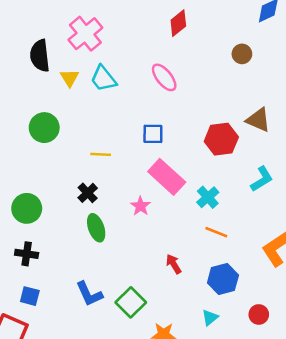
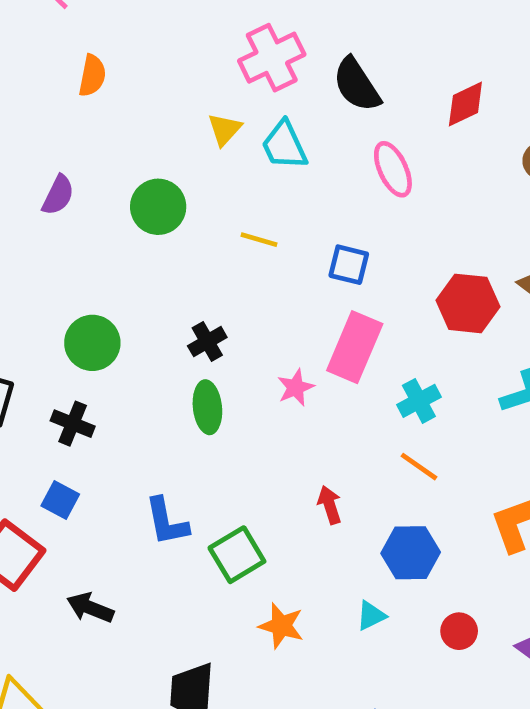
red diamond: (178, 23) -> (465, 104), moved
black semicircle: (40, 56) -> (357, 85), moved, turned -40
yellow line: (101, 154) -> (259, 240), moved
pink rectangle: (167, 177) -> (355, 347), turned 57

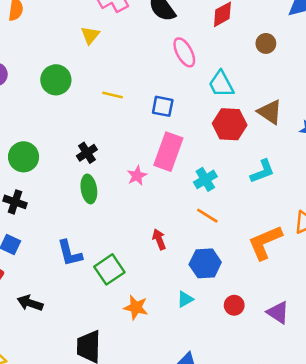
cyan trapezoid: (284, 145) -> (221, 84), moved

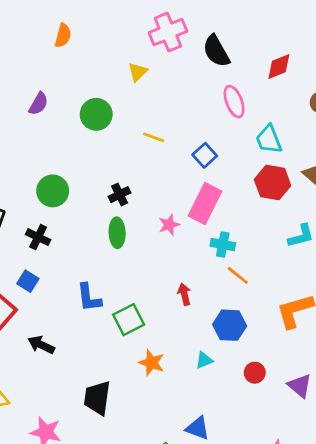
blue square: (163, 106) -> (205, 155), turned 30
cyan cross: (205, 179) -> (223, 244), moved, turned 35

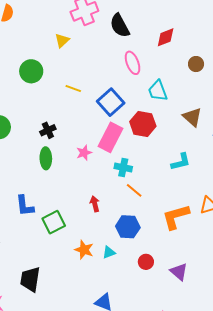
blue square: (205, 155) -> (111, 102), size x1.5
red hexagon: (273, 183) -> (143, 124), moved
orange star: (152, 363) -> (84, 250), moved

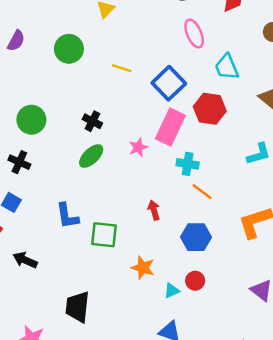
black cross: (48, 130) -> (92, 121), turned -35
green ellipse: (46, 158) -> (91, 156), turned 50
green square: (54, 222) -> (104, 235), turned 35
cyan triangle: (109, 252) -> (172, 291), moved
red circle: (146, 262) -> (195, 281), moved

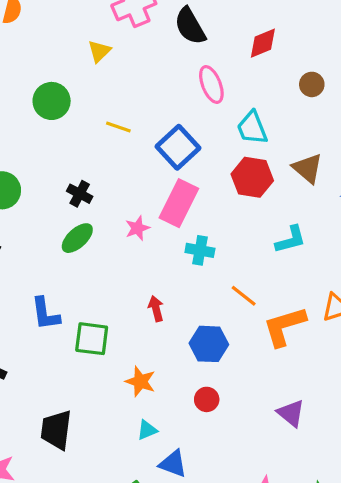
red hexagon: (210, 109) -> (252, 177), moved
orange line: (202, 192) -> (244, 296), moved
cyan triangle: (172, 291) -> (147, 430), moved

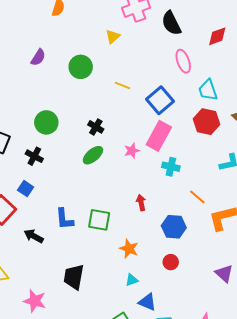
blue L-shape: (45, 314) -> (64, 219), moved

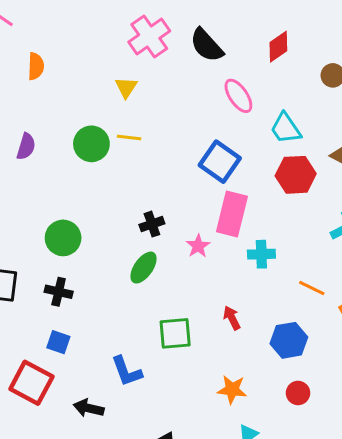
yellow line: (123, 85) -> (129, 137), moved
black cross: (96, 127) -> (152, 224), moved, turned -35
green square: (99, 220) -> (175, 333), moved

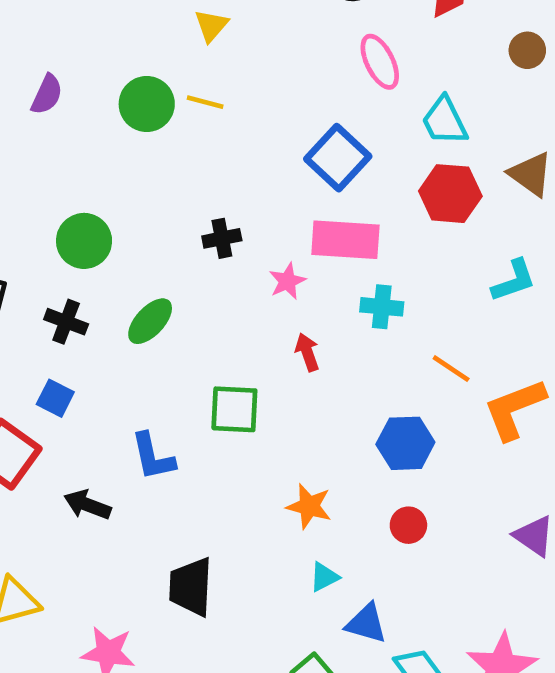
pink rectangle: (232, 214) -> (345, 240), turned 72
green ellipse: (144, 268) -> (150, 321), moved
red arrow: (232, 318) -> (307, 352), moved

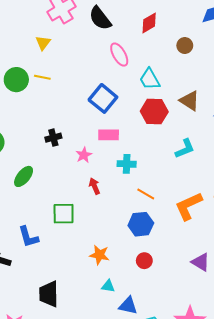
pink rectangle: (345, 240) -> (109, 135), size x0.7
orange line: (451, 369) -> (146, 194), moved
cyan triangle: (324, 577) -> (108, 286), turned 40

